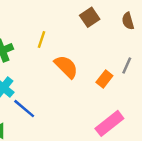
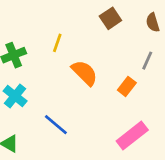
gray line: (127, 65) -> (147, 61), moved
blue line: (24, 109) -> (56, 125), moved

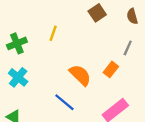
orange semicircle: (85, 73) -> (80, 75), moved
blue line: (56, 125) -> (64, 102), moved

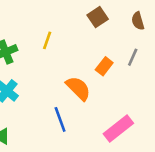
orange rectangle: (111, 69) -> (104, 66), moved
blue line: (64, 102) -> (60, 119), turned 30

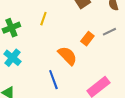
gray line: (133, 57) -> (109, 32), turned 40

